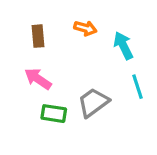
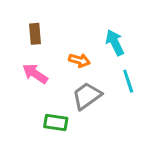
orange arrow: (85, 28) -> (79, 60), moved
green rectangle: (54, 114) -> (56, 123), moved

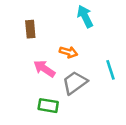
cyan arrow: (115, 43) -> (85, 16), moved
pink arrow: (35, 74) -> (44, 69), moved

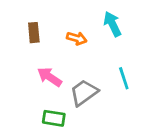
cyan arrow: (85, 16) -> (112, 24), moved
orange arrow: (69, 52) -> (77, 38), moved

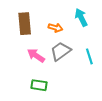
brown rectangle: (34, 33) -> (25, 24), size x1.5
gray trapezoid: (84, 93) -> (61, 51), moved

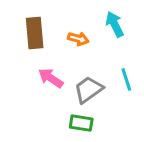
gray trapezoid: (61, 51) -> (88, 90), moved
green rectangle: (39, 85) -> (81, 123), moved

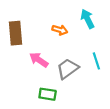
brown rectangle: (35, 33) -> (15, 33), moved
green rectangle: (81, 123) -> (48, 94), moved

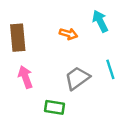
pink arrow: (39, 60) -> (25, 77), moved, turned 36

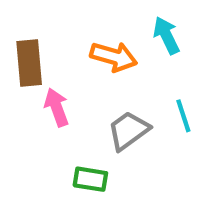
orange arrow: (68, 34) -> (114, 57), size x1.5
pink arrow: (25, 77) -> (57, 107), moved

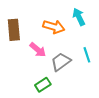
pink arrow: (57, 107) -> (38, 50), moved, turned 150
green rectangle: (90, 179) -> (43, 85), turned -42

